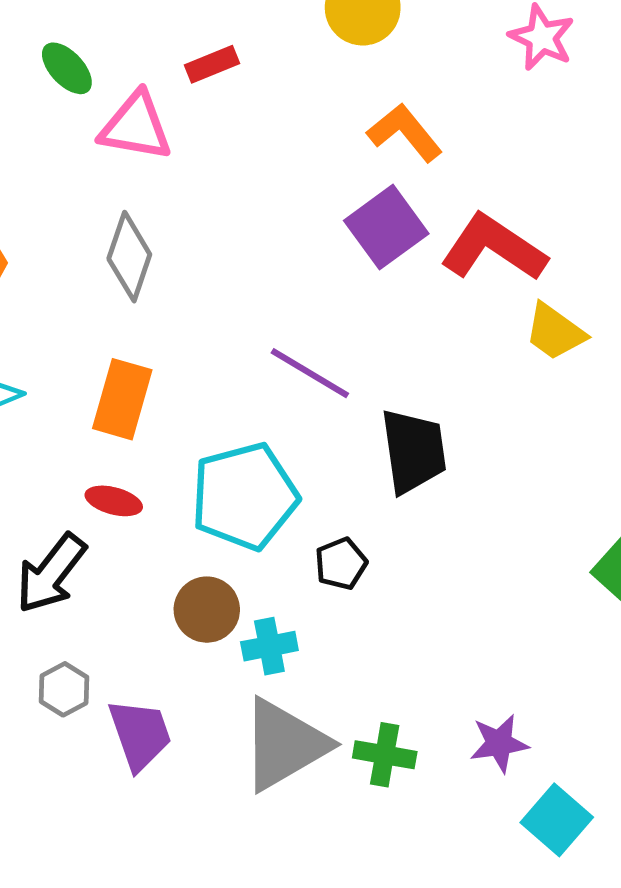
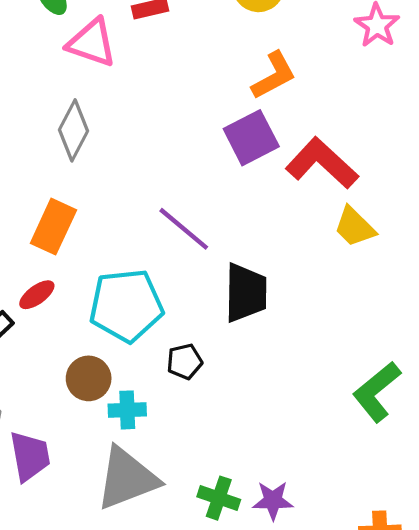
orange L-shape: (405, 133) -> (274, 75), turned 92
red ellipse: (114, 501) -> (37, 295), turned -60
green cross: (385, 755) -> (219, 498), moved

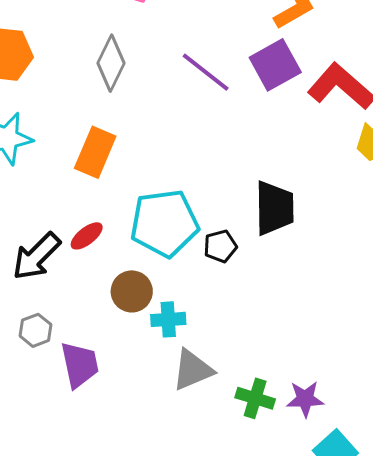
purple line: (184, 229) -> (206, 72), moved
red ellipse: (37, 295) -> (87, 236), moved
black pentagon: (185, 361) -> (220, 246), moved
gray triangle: (127, 478) -> (193, 370), moved, size x0.7

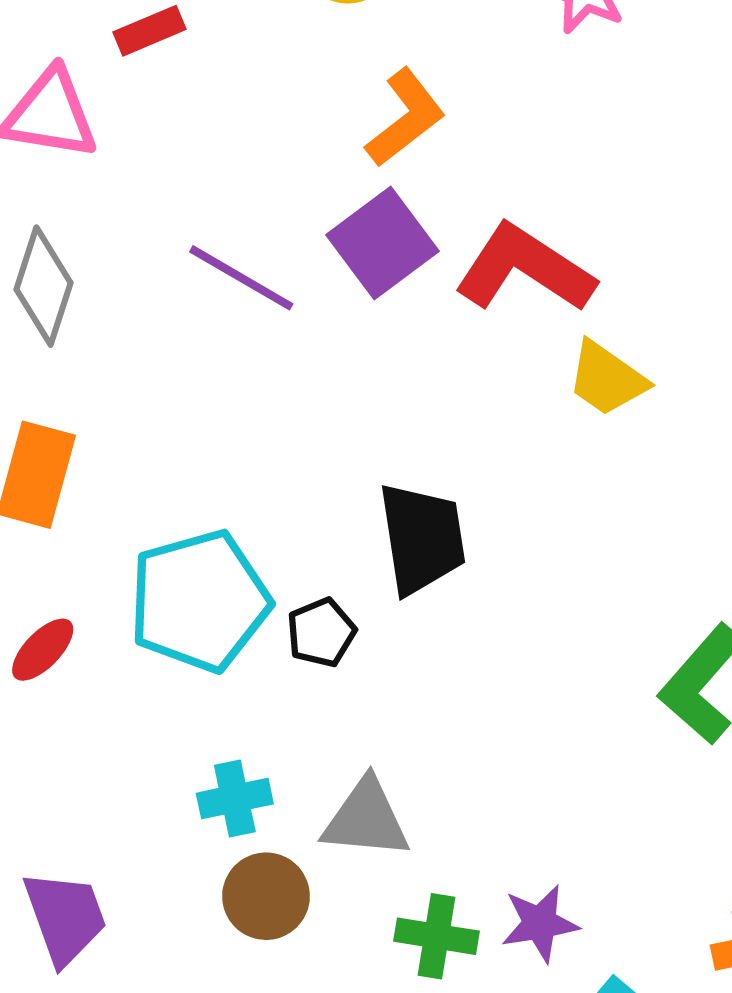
brown circle: (132, 291) -> (266, 896), moved
gray triangle: (193, 370) -> (366, 819), moved, turned 36

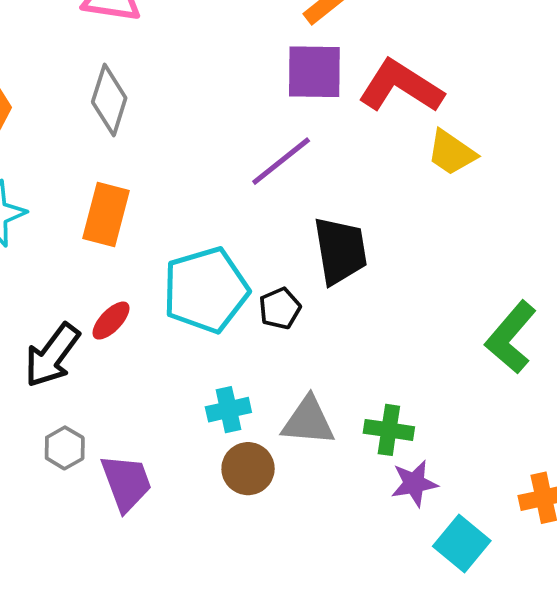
purple square: (382, 243) -> (314, 72), turned 38
purple line: (241, 278) -> (281, 161), moved, turned -68
green cross: (436, 936) -> (389, 430), moved

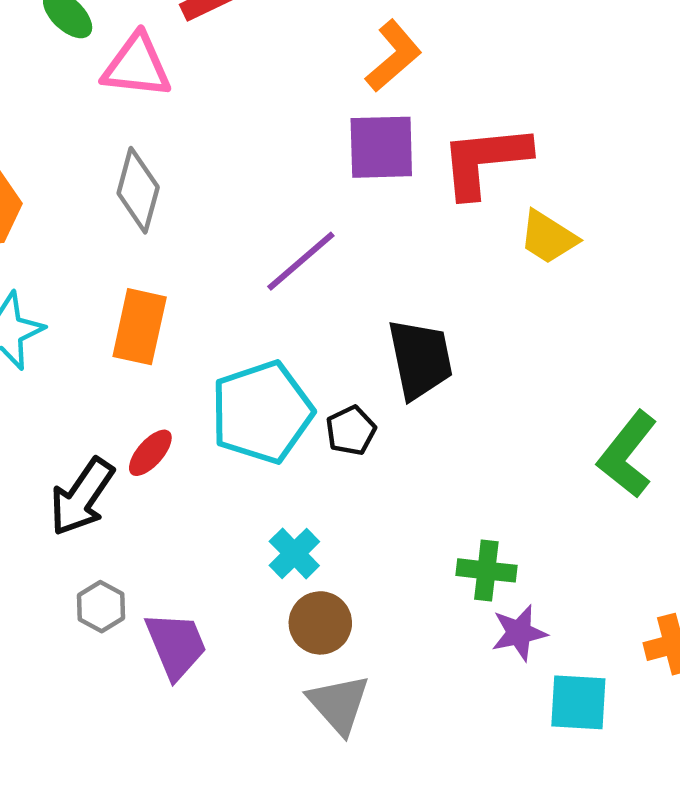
red L-shape: (401, 86) -> (485, 161), turned -36
purple line: (281, 161) -> (301, 261), moved
cyan cross: (228, 410) -> (294, 554), turned -30
gray triangle: (308, 421) -> (339, 704), moved, turned 46
cyan square: (462, 544) -> (578, 702), turned -34

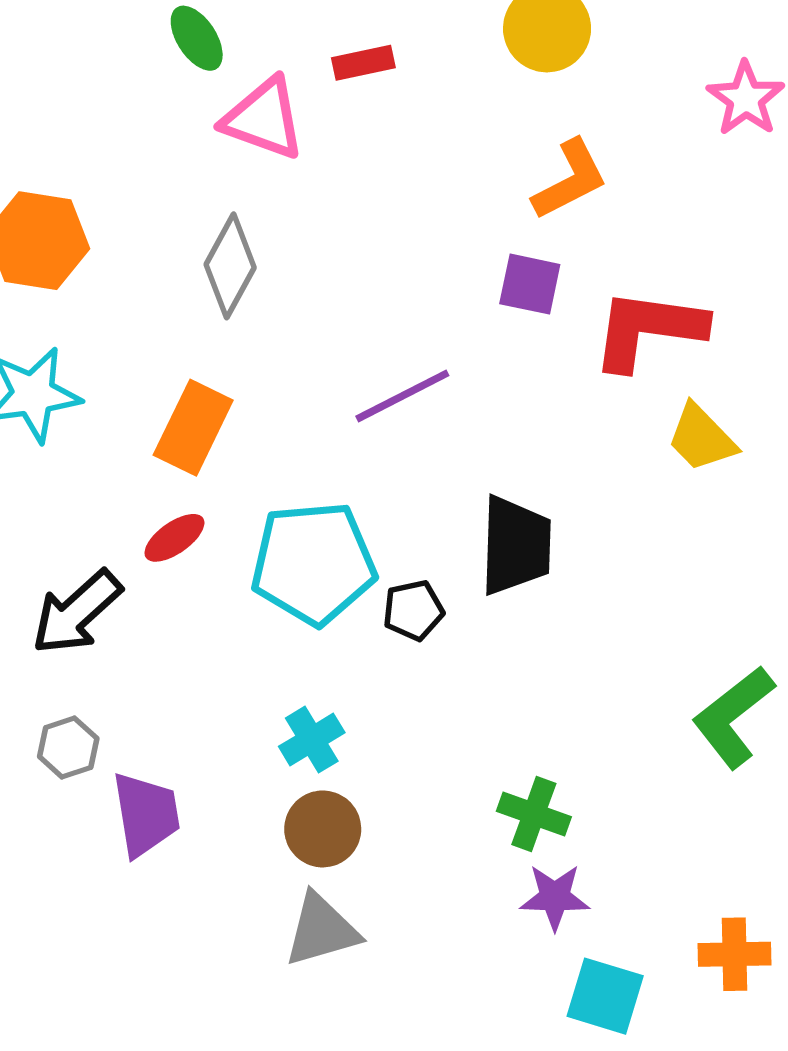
purple square: (381, 147) -> (530, 284), size x0.7
red ellipse: (150, 453) -> (174, 538), moved
gray triangle: (339, 704) -> (321, 930), turned 42

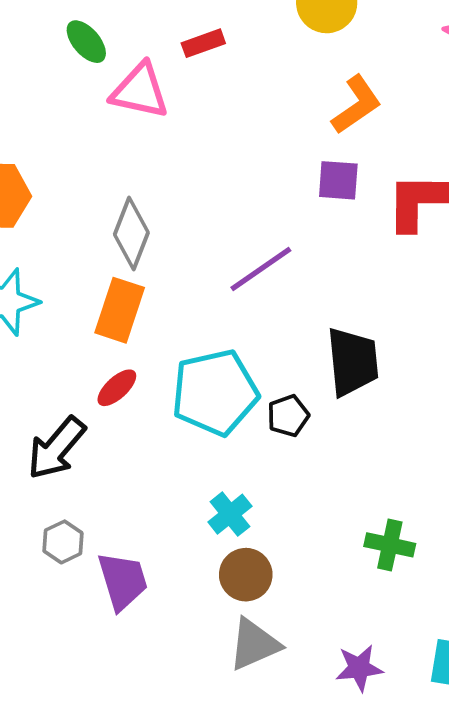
gray diamond: (230, 266) -> (131, 234), moved
purple star: (555, 897) -> (359, 668), moved

